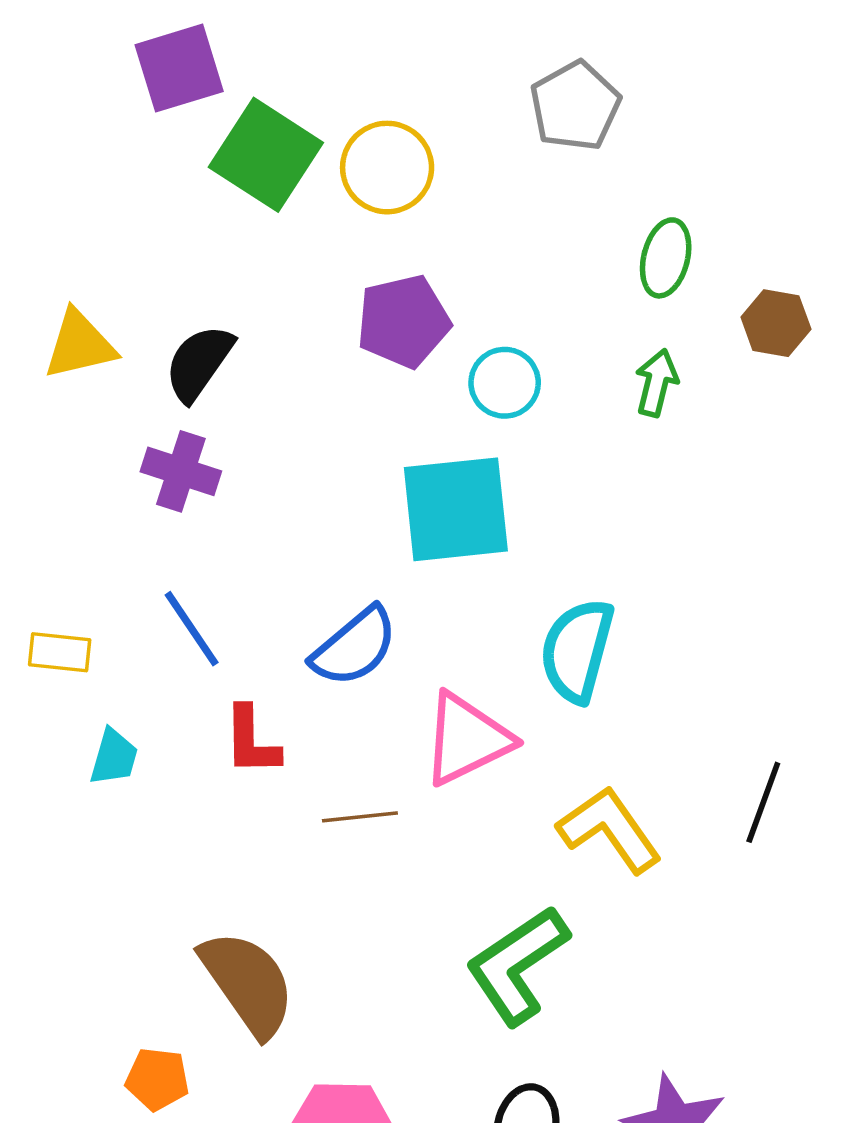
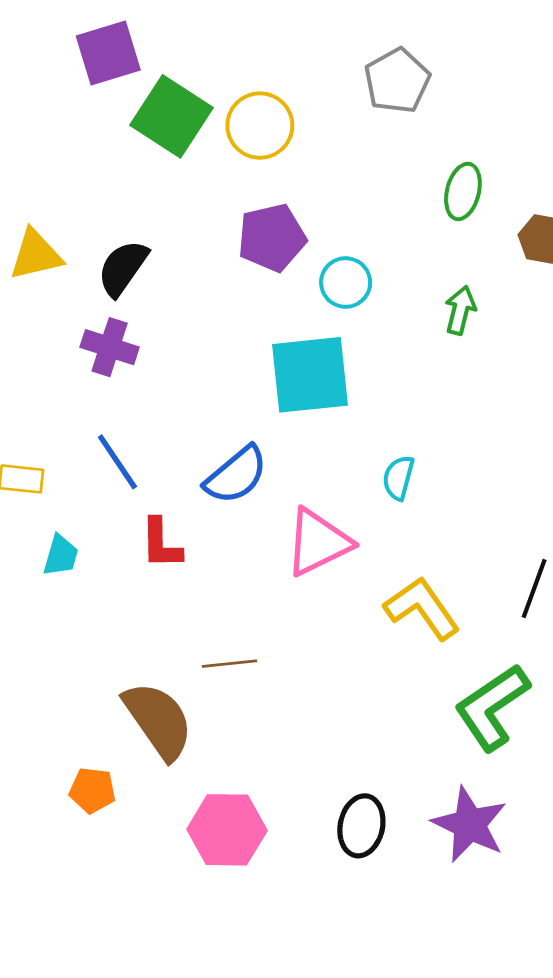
green arrow: (657, 383) -> (460, 310), moved
cyan semicircle: (577, 650) -> (398, 478), size x0.6
brown line: (360, 817) -> (230, 664), moved
green L-shape: (517, 965) -> (492, 707), moved

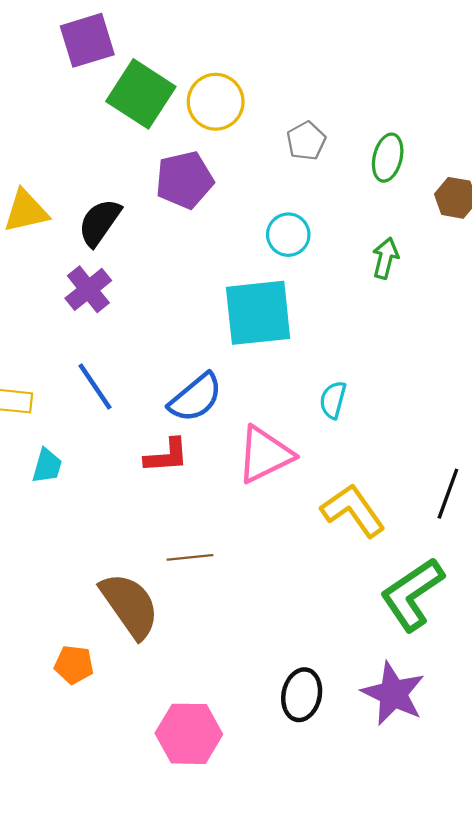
gray pentagon: (397, 81) -> (306, 141), moved, size x0.7
purple pentagon: (272, 238) -> (184, 180), moved
purple cross: (110, 347) -> (88, 289), turned 33
red L-shape: (161, 544) -> (167, 456), moved, turned -93
pink hexagon: (227, 830) -> (189, 734), moved

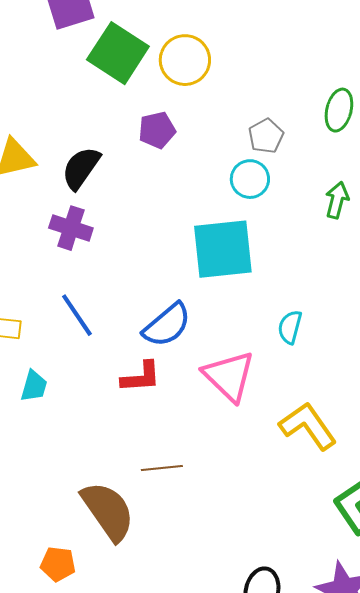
gray pentagon: (306, 141) -> (266, 136), moved
purple pentagon: (184, 180) -> (157, 130), size x0.7
purple cross: (88, 289) -> (71, 228), turned -33
pink triangle: (265, 455) -> (229, 376), turned -50

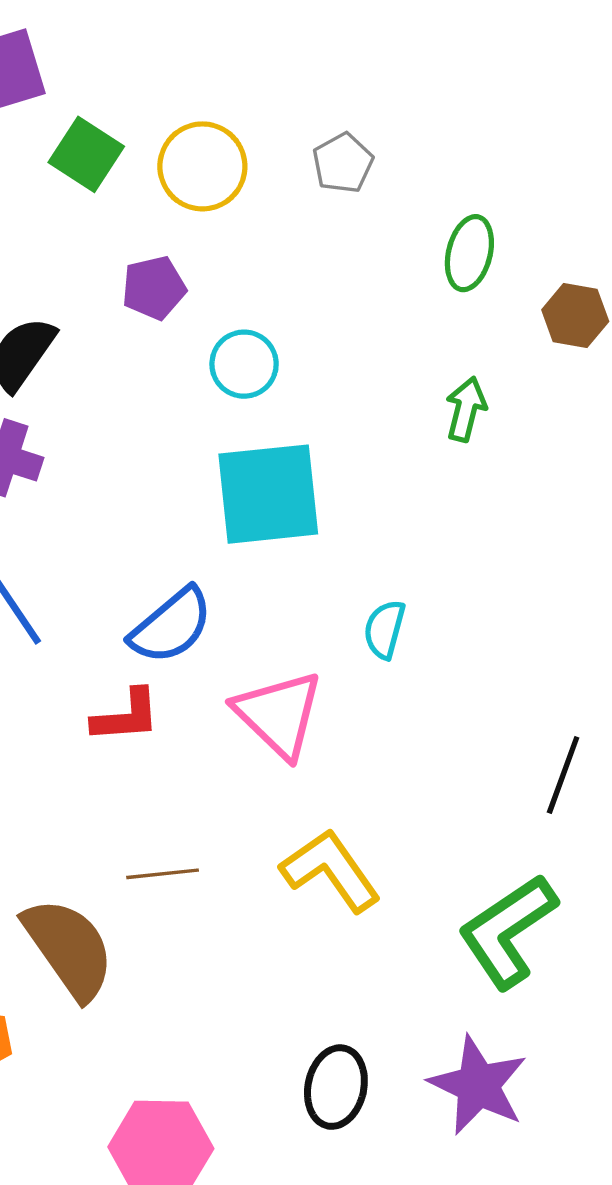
green square: (118, 53) -> (86, 154), size x0.7
gray pentagon: (266, 136) -> (343, 163), moved
cyan circle: (250, 179) -> (244, 364), moved
yellow L-shape: (308, 426) -> (331, 870), moved

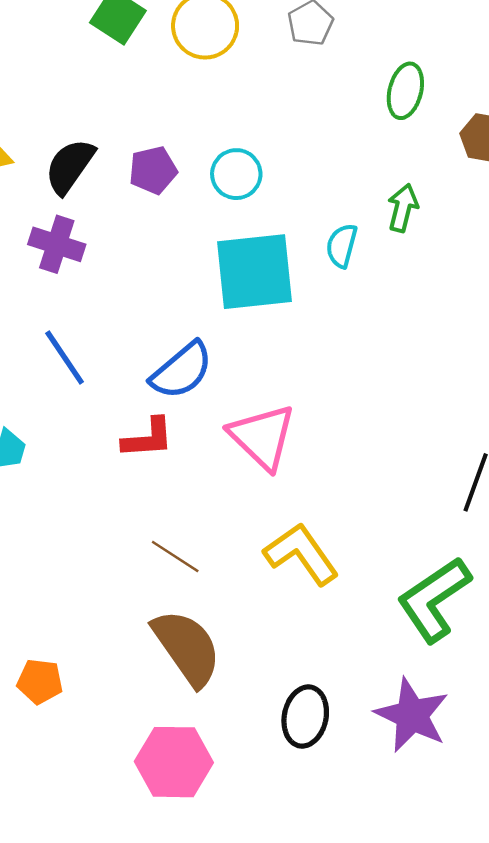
purple pentagon: (154, 288) -> (153, 170), moved
cyan semicircle: (384, 629) -> (342, 246), moved
brown line: (163, 874) -> (175, 557), turned 39
brown semicircle: (69, 948) -> (187, 648), moved

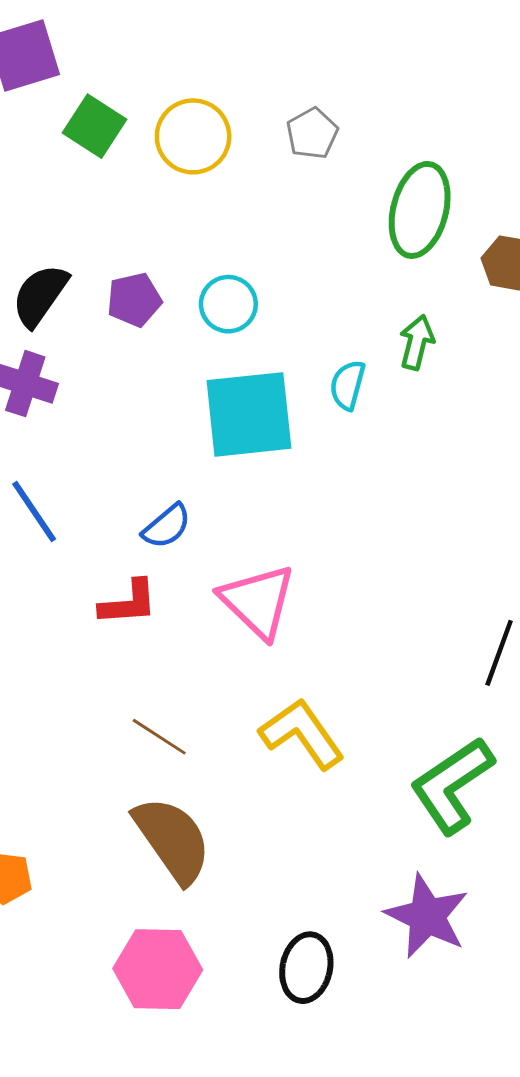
green ellipse: (405, 91) -> (420, 210), size x1.5
blue semicircle: (182, 370) -> (167, 526), size x0.7
black ellipse: (305, 717) -> (306, 968), moved

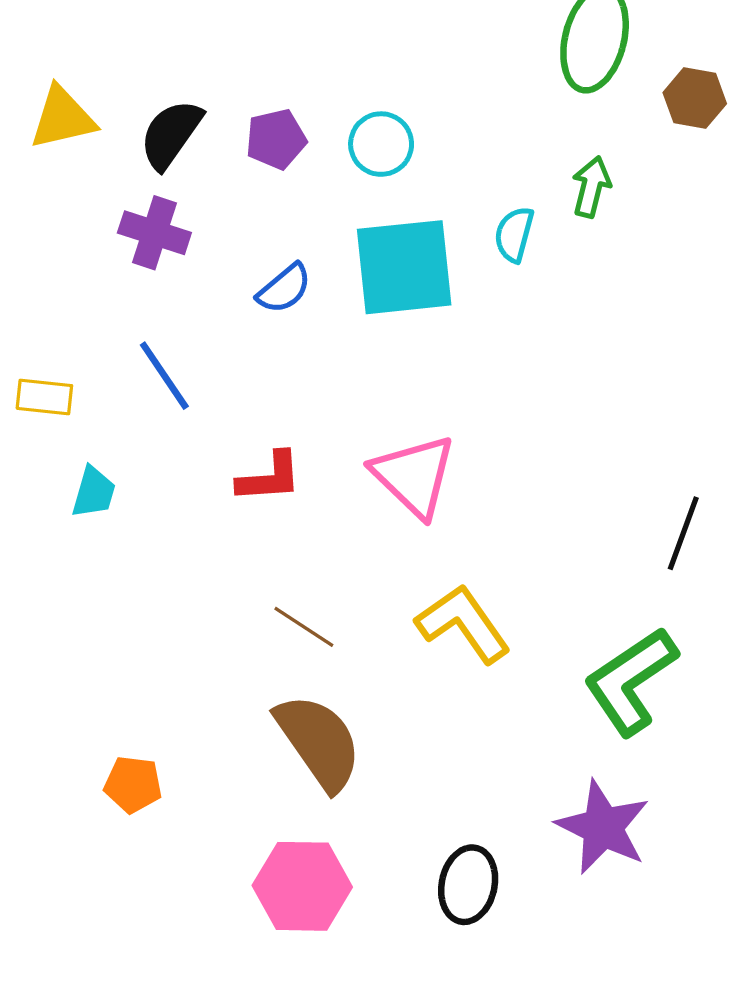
blue semicircle: (167, 526) -> (284, 289), moved

